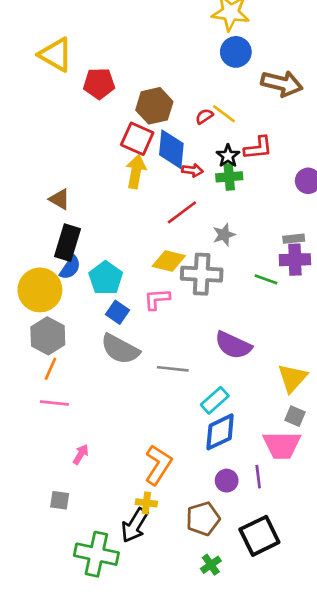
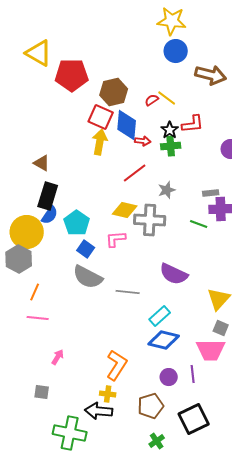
red pentagon: (99, 83) -> (72, 75), size x1.4
gray rectangle: (294, 239) -> (211, 193), moved
gray hexagon: (48, 336) -> (19, 259), moved
blue diamond: (220, 432) -> (164, 340), turned 40
black arrow: (135, 525) -> (99, 411), turned 64

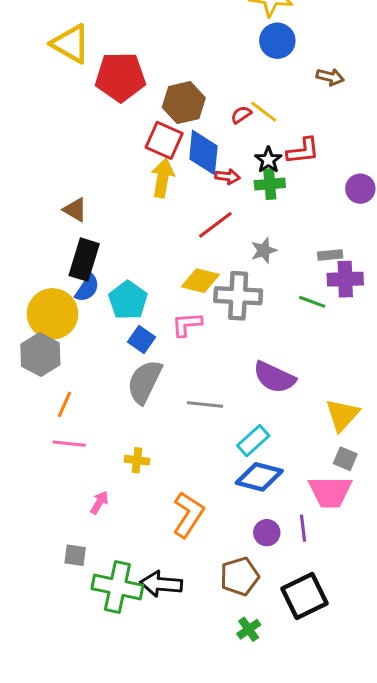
brown arrow: (211, 75) -> (330, 77), size x0.6
gray semicircle: (88, 277) -> (145, 382), turned 88
yellow cross: (108, 394) -> (137, 460), moved
green cross: (70, 433) -> (117, 587), moved

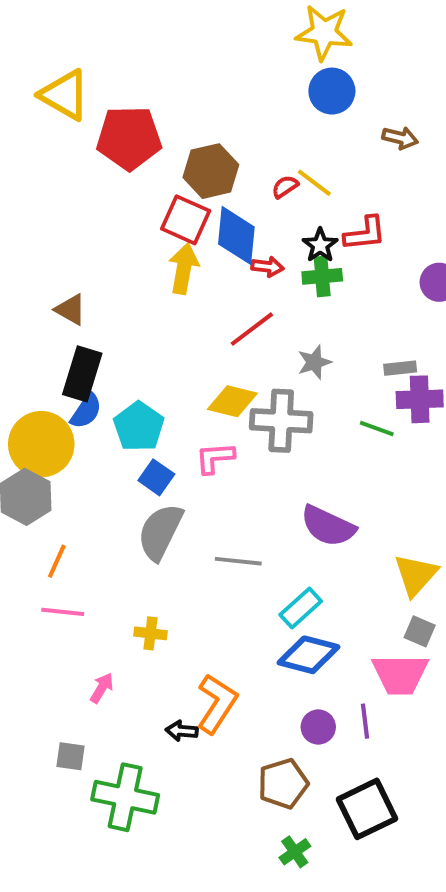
black arrow: (161, 584) -> (182, 731), moved, size x0.6

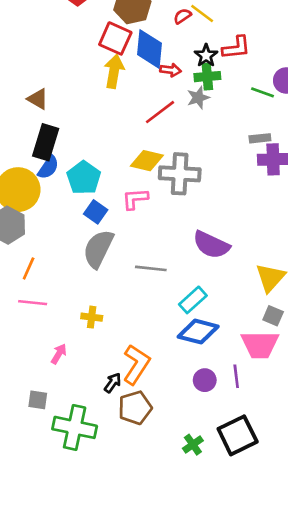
gray star: (314, 362) -> (198, 98), moved
green line: (377, 429) -> (263, 92), moved
black arrow: (182, 731) -> (113, 383), turned 120
brown pentagon: (283, 784) -> (135, 408), moved
green cross: (295, 852) -> (193, 445), moved

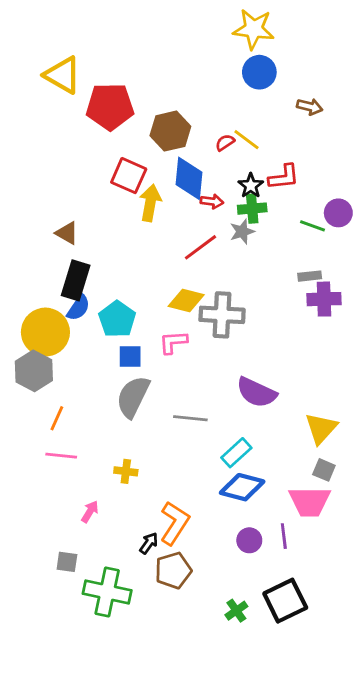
red square: (115, 38) -> (129, 176), moved
blue square: (96, 212) -> (130, 357), turned -35

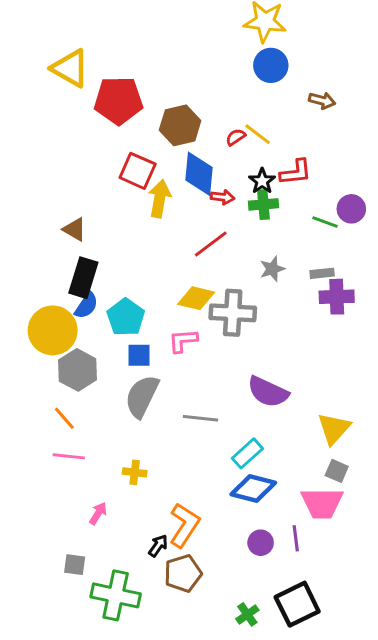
gray star: (242, 232) -> (272, 269), moved
gray hexagon: (34, 371) -> (78, 370), moved
orange line: (57, 418) -> (64, 418), turned -65

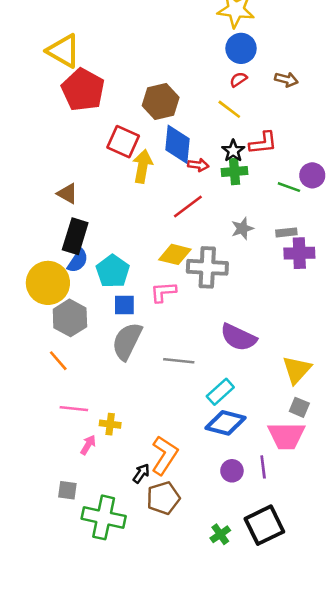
red pentagon: (119, 101) -> (83, 90), moved, turned 30
red semicircle: (236, 137) -> (238, 79), moved
pink line: (69, 456) -> (74, 409), moved
yellow cross: (135, 472) -> (110, 424), moved

